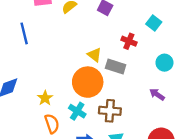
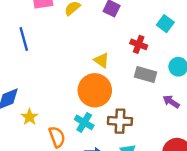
gray rectangle: (116, 66) -> (146, 75), moved
yellow star: (45, 98) -> (29, 117), moved

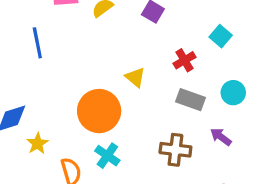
red cross: (139, 44) -> (185, 60), turned 35
orange circle: (95, 90) -> (99, 111), moved
brown cross: (120, 121) -> (175, 150), moved

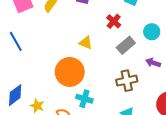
gray rectangle: (190, 100) -> (126, 45), turned -42

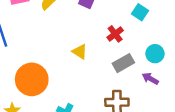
purple arrow: (153, 63) -> (150, 79), moved
orange circle: (70, 72) -> (32, 79), moved

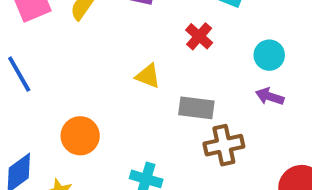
gray rectangle: (123, 63) -> (196, 108), moved, turned 48
orange circle: (32, 79) -> (80, 136), size x0.7

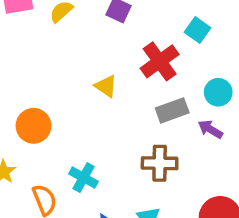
red cross: (199, 36) -> (160, 61), size x1.5
gray rectangle: (196, 108) -> (172, 110), moved, turned -40

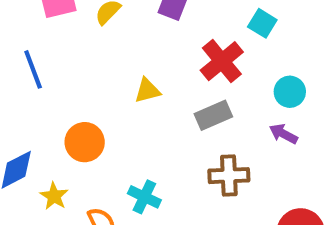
yellow triangle: (106, 86) -> (147, 91), moved, turned -45
gray rectangle: (172, 110) -> (213, 115), moved

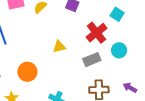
cyan circle: (290, 92) -> (119, 50), moved
purple arrow: (283, 134) -> (130, 88), moved

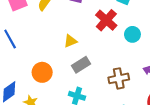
gray rectangle: (92, 60) -> (81, 65), moved

